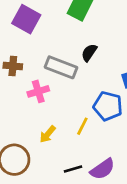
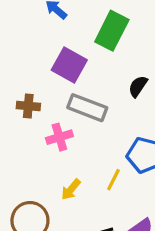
purple square: (26, 19) -> (69, 65), moved
black semicircle: (89, 53) -> (138, 86), moved

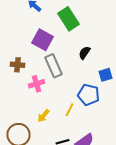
green rectangle: (112, 31) -> (68, 19), turned -60
gray rectangle: (87, 108) -> (54, 66), turned 45

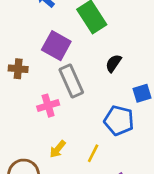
brown cross: (18, 65) -> (18, 69), moved
yellow line: (70, 110) -> (93, 153), moved

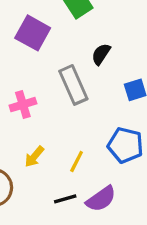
gray rectangle: (71, 81) -> (73, 85), moved
blue pentagon: (119, 121) -> (125, 145), moved

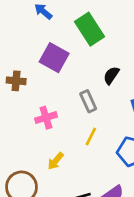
gray rectangle: (73, 85) -> (88, 101), size x0.7
yellow line: (77, 161) -> (91, 137), moved

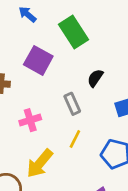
yellow arrow: (56, 161) -> (40, 163), size x1.6

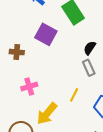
gray rectangle: (72, 104) -> (89, 68), moved
pink cross: (30, 120) -> (29, 86), moved

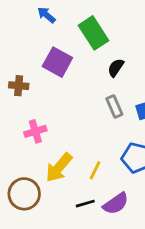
black semicircle: (90, 48) -> (116, 68), moved
yellow line: (74, 95) -> (95, 170), moved

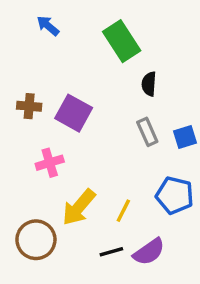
blue arrow: (46, 15) -> (48, 26), moved
purple square: (57, 62) -> (74, 113), moved
black semicircle: (116, 68) -> (149, 84), turned -30

